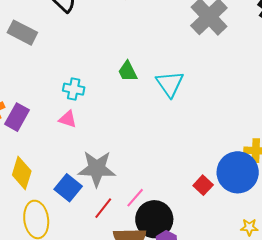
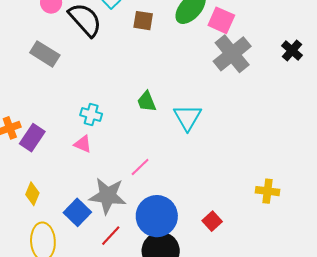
blue circle: (238, 172) -> (157, 216), moved
yellow diamond: (22, 173) -> (32, 194), size x0.7
pink line: (135, 198) -> (140, 167), moved

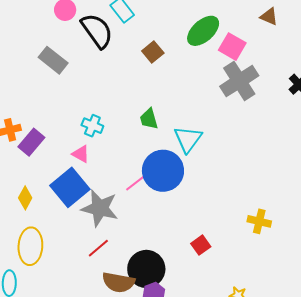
brown square: (143, 21) -> (153, 52), moved, turned 35
blue square: (77, 212) -> (70, 187), moved, size x1.4
blue circle: (157, 216) -> (163, 171), moved

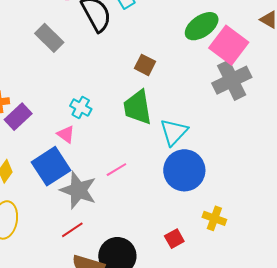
pink square: (232, 47) -> (229, 45), size x1.4
brown square: (153, 52) -> (145, 65), moved, turned -30
green trapezoid: (149, 119) -> (138, 107), size x1.6
blue circle: (163, 171) -> (184, 170), moved
yellow cross: (259, 221) -> (214, 218), moved

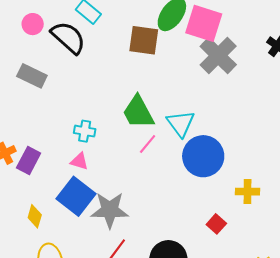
brown square: (145, 65) -> (144, 40), moved, size x1.5
pink line: (116, 170) -> (148, 144), moved

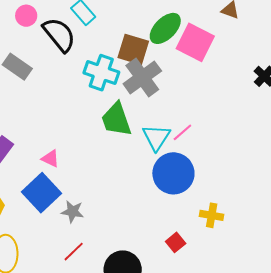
gray cross: (218, 55) -> (142, 77), moved
cyan cross: (85, 131) -> (101, 73), moved, size x1.6
pink line: (148, 144) -> (182, 132), moved
gray star: (110, 210) -> (73, 212), size x0.6

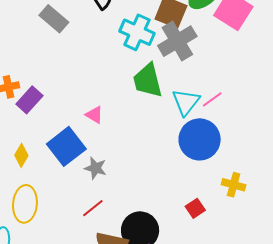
pink triangle: (50, 159) -> (94, 115), moved

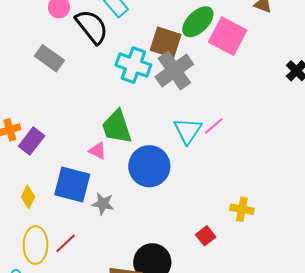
green trapezoid: (148, 80) -> (117, 127), moved
blue circle: (200, 139) -> (149, 166), moved
blue square: (66, 146) -> (72, 184), turned -33
red line: (93, 208) -> (66, 243), moved

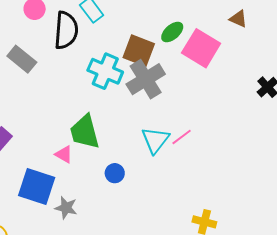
green ellipse: (198, 22) -> (172, 32), size x0.7
black semicircle: (92, 27) -> (66, 30), turned 39
blue circle: (149, 166) -> (115, 173), size x0.5

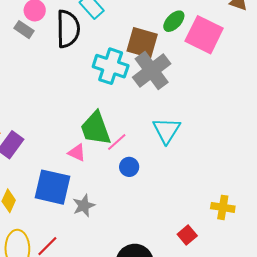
gray rectangle: (22, 59) -> (24, 30), moved, size x0.7
pink line: (182, 137) -> (117, 142), moved
gray star: (66, 208) -> (84, 206), turned -30

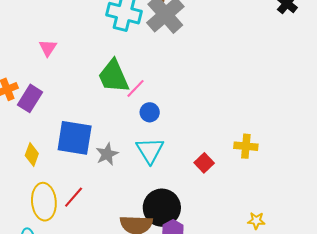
cyan triangle: (167, 130) -> (150, 150), moved
pink triangle: (77, 153) -> (48, 48), moved, turned 42
red square: (187, 235) -> (204, 163), moved

